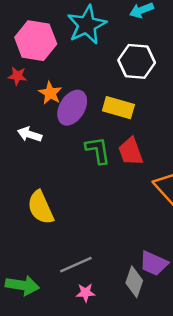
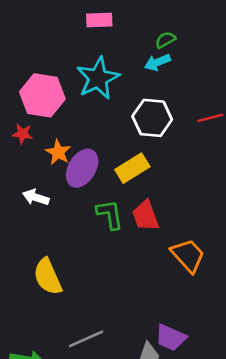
yellow rectangle: (118, 108) -> (132, 168), turned -48

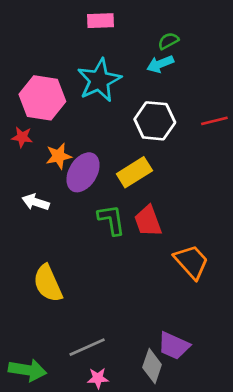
orange star: (58, 152) -> (59, 156), turned 30

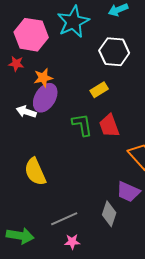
purple ellipse: (83, 172) -> (45, 98), moved
yellow rectangle: (134, 172) -> (99, 90), size x0.7
purple trapezoid: (174, 346) -> (128, 192), moved
gray diamond: (152, 366) -> (109, 214), moved

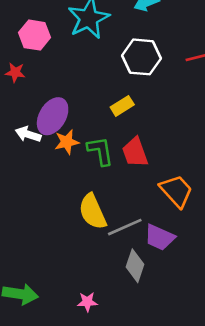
pink hexagon: (31, 35) -> (35, 35), size x0.7
orange star: (43, 78) -> (67, 142), moved
yellow semicircle: (35, 172) -> (93, 212), moved
gray line: (64, 219) -> (125, 227), moved

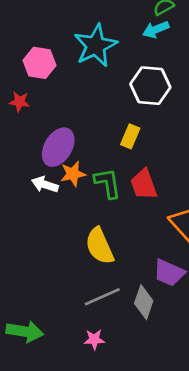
yellow rectangle: (122, 106) -> (130, 136), turned -35
white arrow: (28, 134) -> (45, 184), moved
gray line: (125, 227) -> (102, 297), moved

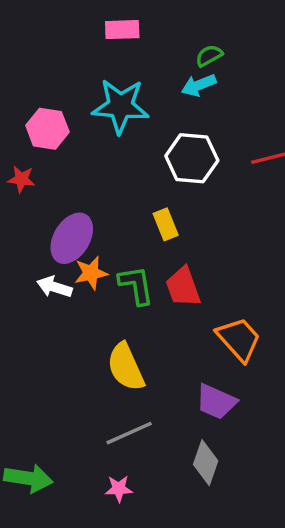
cyan star: (96, 46) -> (120, 106), turned 30
yellow rectangle: (130, 136) -> (166, 224), turned -45
gray diamond: (144, 302) -> (206, 463), moved

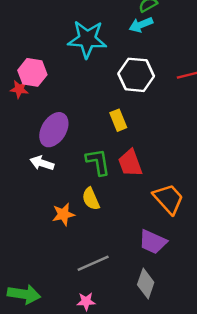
pink hexagon: (47, 129) -> (32, 72), moved
orange star: (91, 273) -> (63, 214), moved
yellow semicircle: (126, 367) -> (91, 199), moved, size x0.7

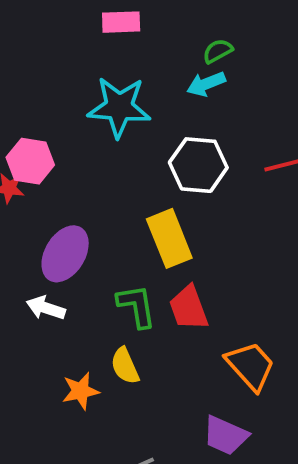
yellow rectangle: (118, 120) -> (169, 238), size x1.6

